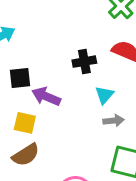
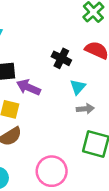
black cross: (84, 62) -> (61, 58), turned 36

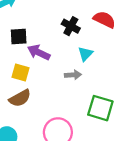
gray arrow: (85, 109) -> (73, 75), moved

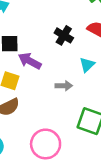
cyan triangle: (85, 54) -> (87, 65), moved

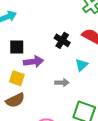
purple arrow: (30, 61) -> (33, 62), turned 144

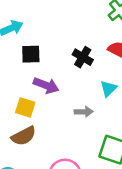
black square: (17, 47) -> (31, 54), moved
purple arrow: (33, 62) -> (46, 85), turned 30

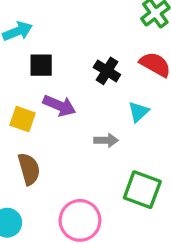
yellow square: (25, 107) -> (23, 119), moved
brown semicircle: (24, 136) -> (29, 169), turned -80

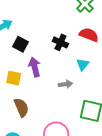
black square: (41, 65) -> (20, 44), turned 35
purple arrow: (59, 106) -> (35, 67), turned -120

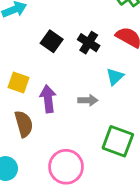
black square: (20, 44) -> (52, 41), moved
purple arrow: (35, 67) -> (48, 99), moved

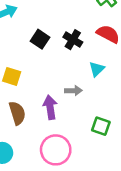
purple arrow: (48, 99) -> (50, 107), moved
green square: (118, 141) -> (101, 126), size x0.7

